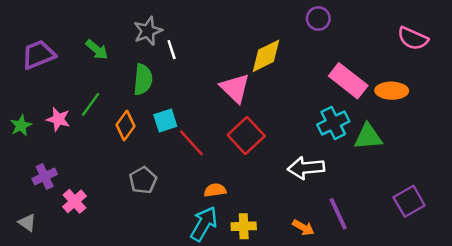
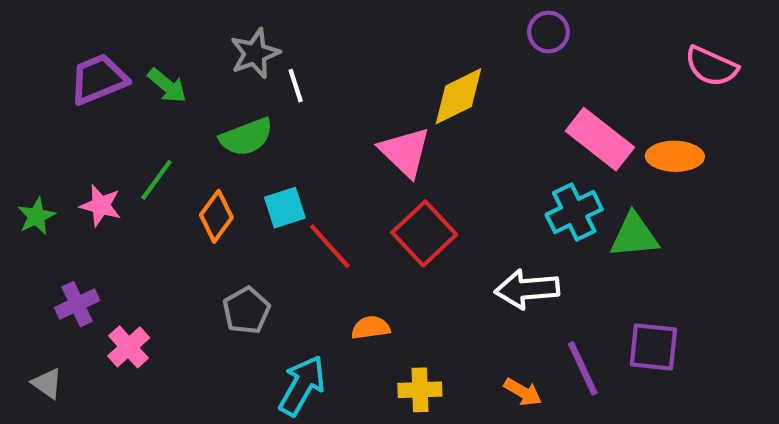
purple trapezoid: (38, 55) -> (99, 79), moved
green semicircle: (143, 79) -> (246, 137), turned 64
purple square: (409, 201) -> (653, 347), moved, turned 36
cyan arrow: (204, 224) -> (302, 386), moved

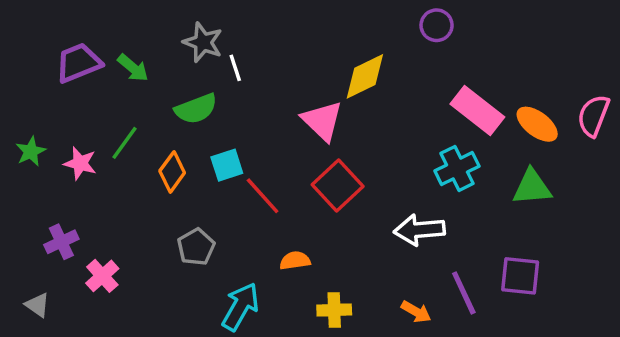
gray star: (255, 53) -> (203, 42), turned -30
pink semicircle: (711, 66) -> (593, 116), moved, turned 87
orange ellipse: (675, 156) -> (537, 124), turned 36
green star: (36, 216) -> (31, 151), moved
green triangle: (634, 236) -> (532, 187), moved

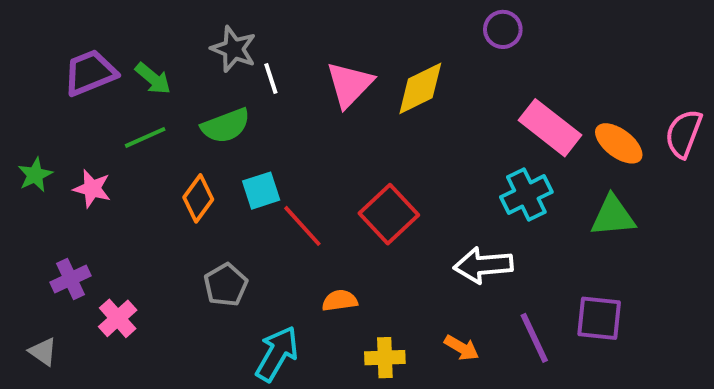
pink triangle: (322, 121) -> (350, 84), moved, turned 30
green line: (124, 143) -> (145, 137), moved, turned 30
orange arrow: (416, 312) -> (462, 348), moved

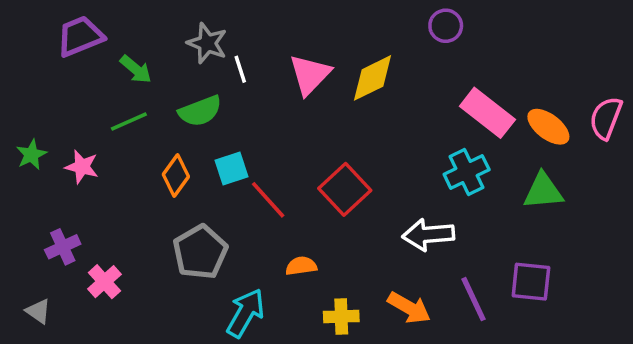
purple trapezoid: (90, 73) -> (80, 36), moved
gray pentagon: (226, 285) -> (200, 252), size x1.4
orange arrow: (462, 348) -> (409, 308), size x1.4

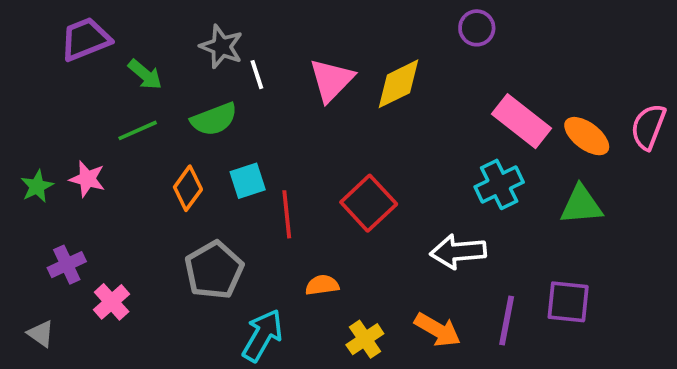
green star: (31, 155) -> (37, 186), moved
red line: (268, 200) -> (287, 214), turned 36
purple line: (474, 299) -> (507, 321), turned 36
yellow cross: (341, 316) -> (365, 339), turned -32

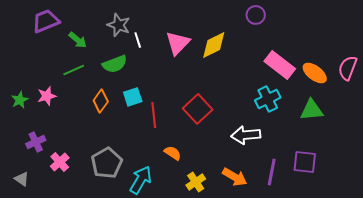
pink star: (87, 179) -> (47, 96), turned -30
gray pentagon: (214, 270) -> (107, 163), moved
orange semicircle: (322, 285) -> (173, 153), turned 42

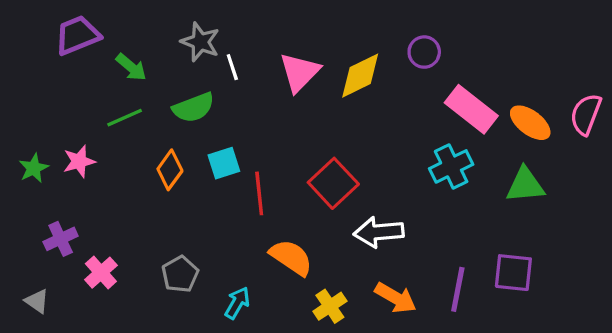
purple circle: (256, 15) -> (424, 52), moved
white arrow: (246, 135) -> (379, 232), moved
orange semicircle: (173, 153) -> (291, 257), size x1.5
gray pentagon: (107, 163) -> (180, 274), size x0.7
cyan arrow: (141, 180) -> (237, 303), size x0.7

